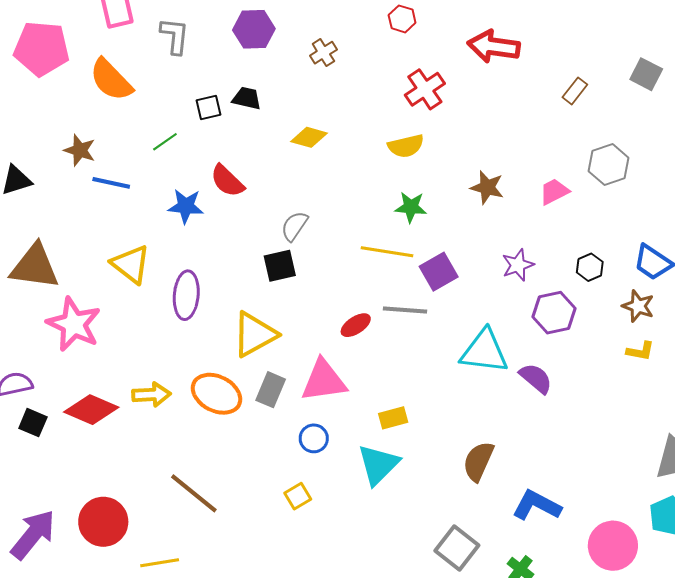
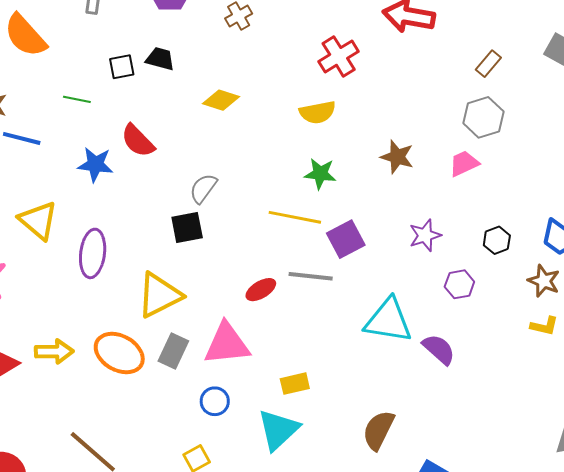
green line: (165, 142) -> (77, 99), turned 44
gray hexagon: (609, 165) -> (483, 117), moved
purple hexagon: (554, 313) -> (459, 284), size x0.7

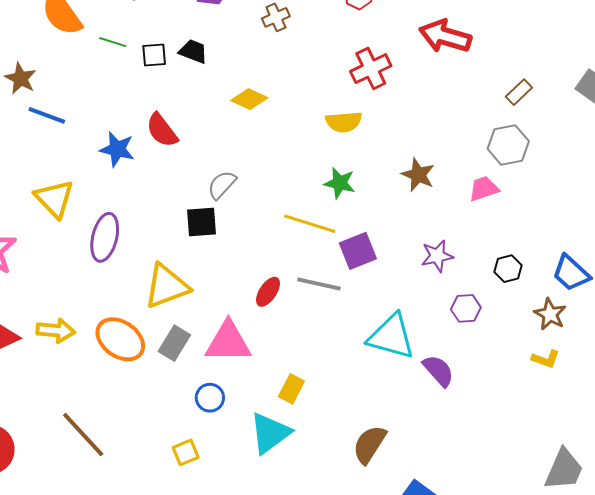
green line: (77, 99) -> (113, 42), moved
red ellipse: (261, 290) -> (268, 292), turned -32
yellow rectangle: (295, 384) -> (291, 389), turned -56

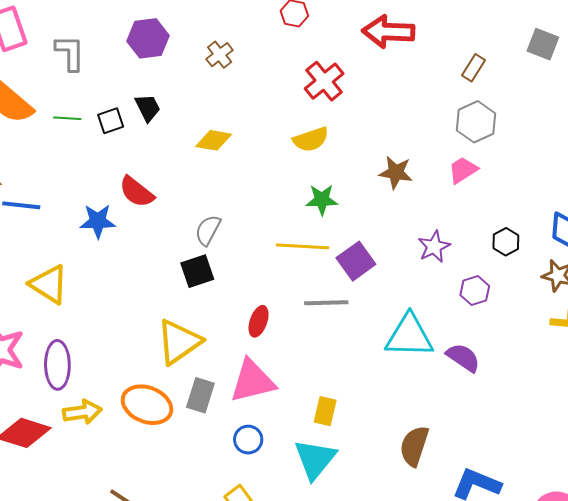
black trapezoid: (193, 51) -> (148, 108), turned 56
purple ellipse: (105, 237) -> (57, 365), moved
red ellipse: (268, 292) -> (259, 321), moved

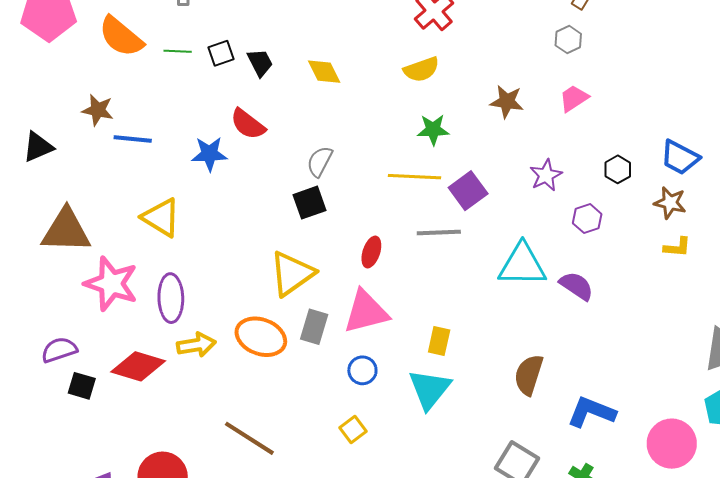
black trapezoid: (148, 108) -> (260, 63), moved
gray hexagon: (476, 122) -> (568, 40), moved, size x0.7
yellow diamond: (214, 140) -> (324, 72), turned 54

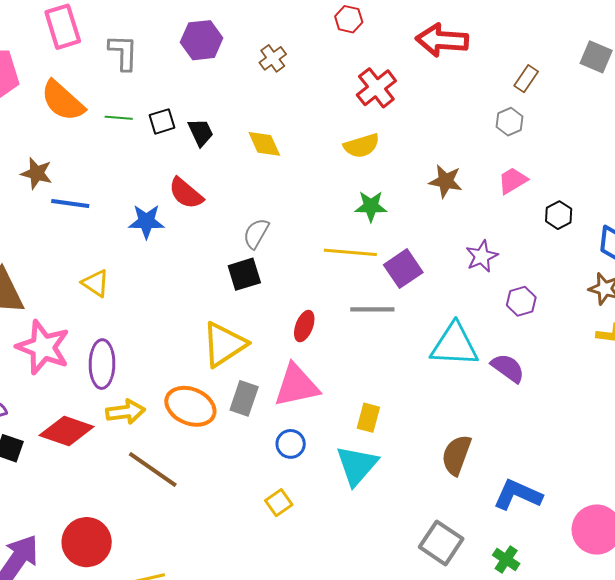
black hexagon: (618, 169) -> (559, 215), moved
yellow triangle: (161, 218) -> (96, 283), size x0.7
brown line: (249, 438) -> (153, 469), moved

